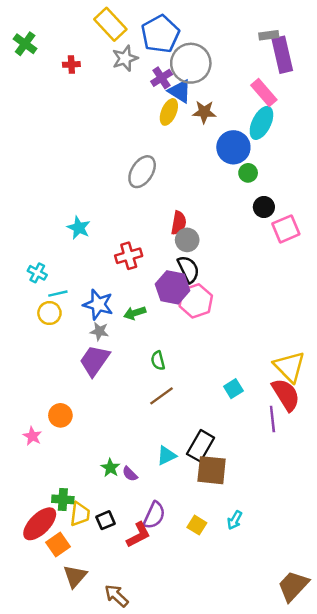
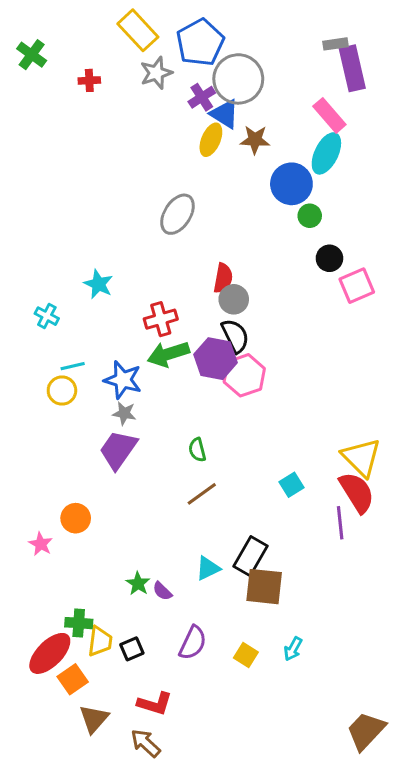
cyan cross: (37, 273) -> (47, 316), moved
green arrow: (135, 313) -> (168, 354), moved, size x1.5
red L-shape: (138, 535) -> (155, 704), moved, turned 44

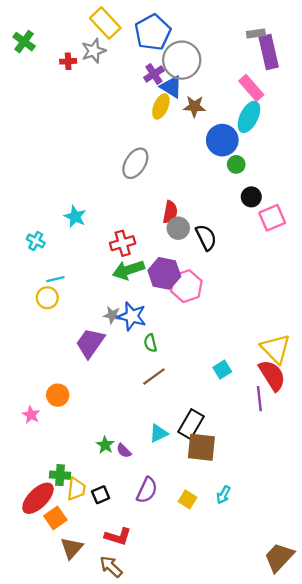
gray star: (156, 73) -> (94, 51), moved
black semicircle: (235, 336) -> (206, 237), moved
blue star: (123, 380) -> (132, 316), moved
gray star: (124, 413) -> (112, 315), moved

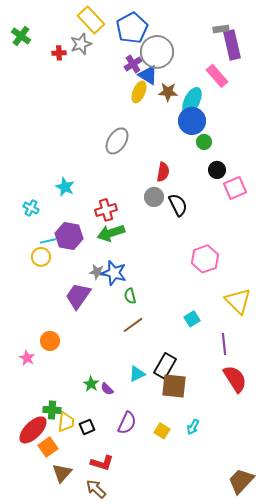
cyan ellipse: (249, 117) -> (192, 101), moved
red semicircle: (170, 212) -> (163, 172), moved
purple hexagon: (164, 273) -> (69, 236), moved
pink hexagon: (186, 286) -> (205, 259), moved
red semicircle: (272, 375) -> (235, 379), moved

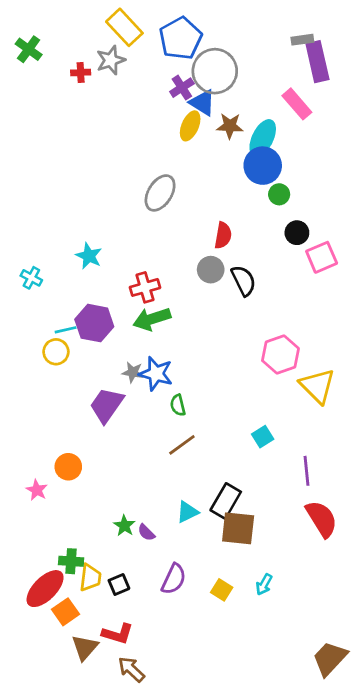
cyan cross: (31, 208) -> (31, 278), moved
yellow triangle: (238, 301) -> (317, 386), moved
red L-shape: (102, 463) -> (118, 634), moved

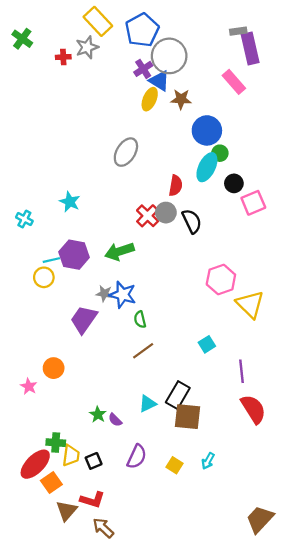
cyan ellipse: (263, 138) -> (207, 167), moved
red cross: (145, 287) -> (148, 216), moved, turned -30

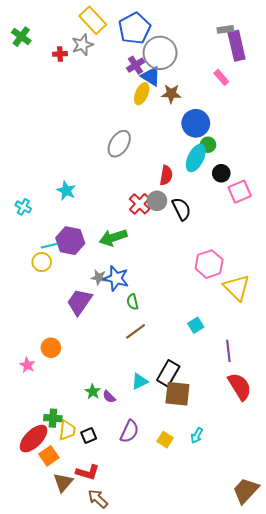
pink rectangle: (234, 82) -> (221, 77), size x0.7

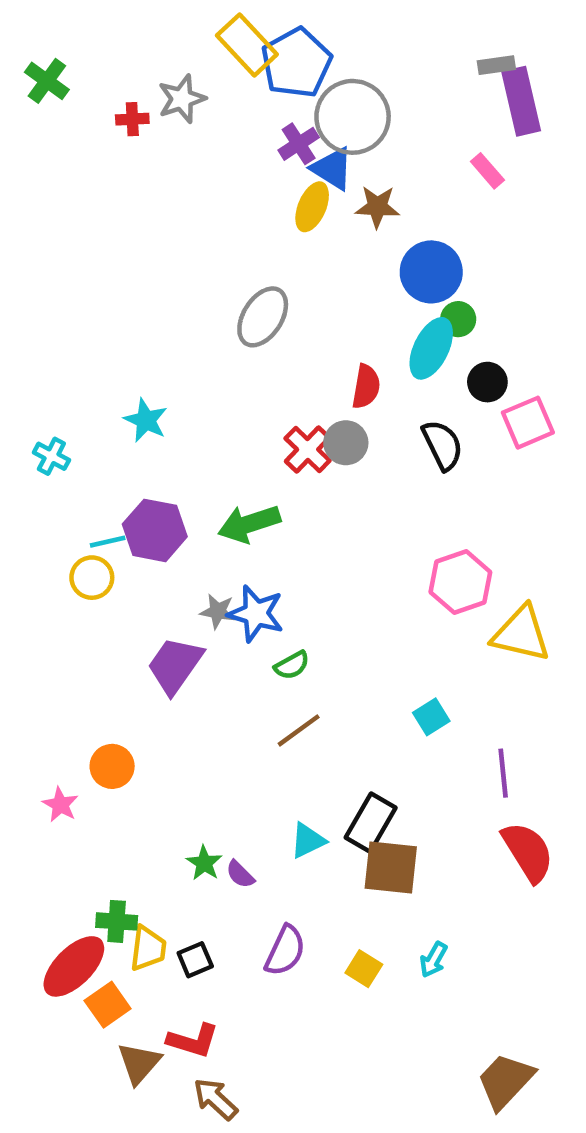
yellow rectangle: (93, 20) -> (247, 45), moved
black semicircle: (181, 209) -> (442, 445), moved
yellow triangle: (237, 288) -> (521, 634), turned -32
green semicircle: (132, 302) -> (292, 665), turned -105
brown trapezoid: (246, 491) -> (505, 1081), moved

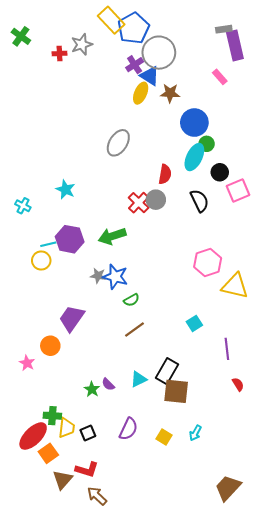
purple trapezoid: (175, 665) -> (72, 318), moved
red semicircle: (528, 852) -> (238, 384), size x0.5
purple semicircle: (240, 874) -> (108, 384), moved

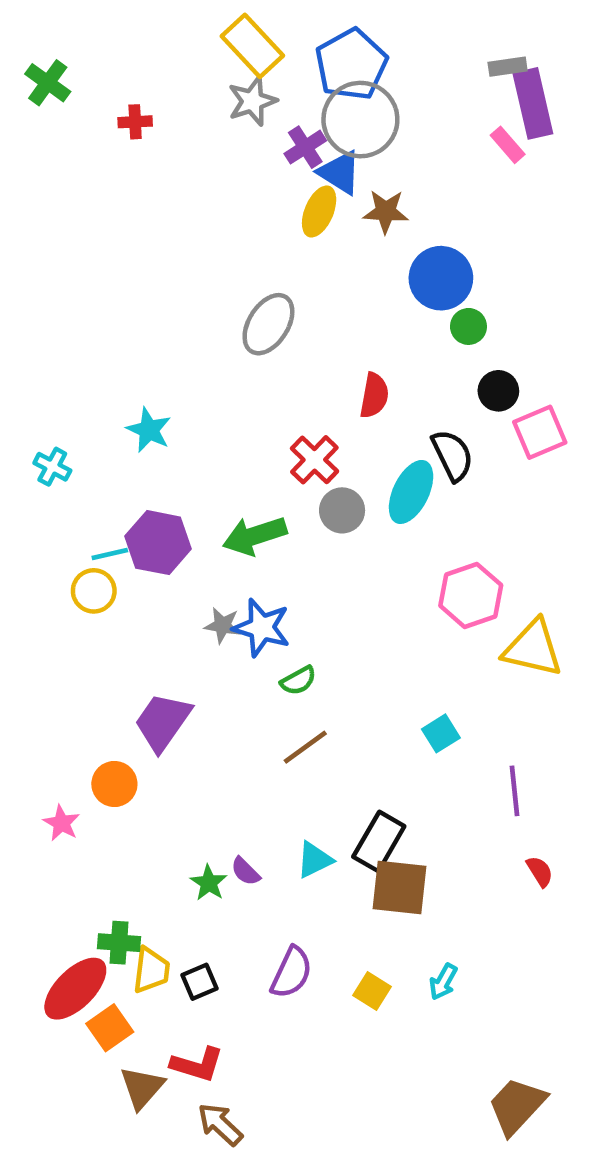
blue pentagon: (134, 28) -> (351, 64), moved
gray star: (82, 44) -> (252, 101), moved
pink rectangle: (220, 77) -> (508, 145), moved
cyan ellipse: (194, 157) -> (411, 492), moved
gray circle: (156, 200) -> (342, 510), moved

